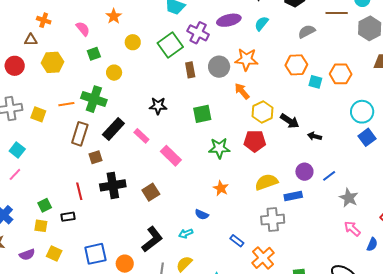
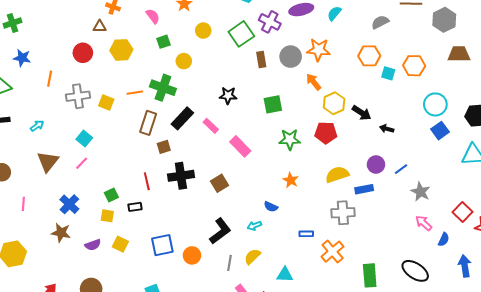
blue rectangle: (237, 241) -> (306, 234), turned -40

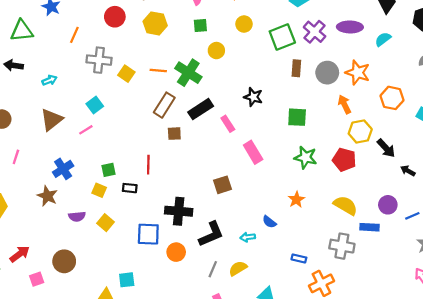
orange hexagon: (369, 56) -> (392, 98), moved
yellow semicircle: (337, 175) -> (345, 205), turned 35
black cross: (181, 176) -> (179, 211), moved

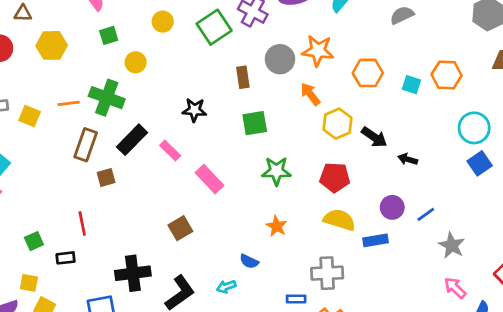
brown rectangle: (296, 68) -> (243, 77), moved
red pentagon: (344, 160) -> (335, 177), moved
yellow square: (99, 190) -> (29, 283), moved
gray cross: (342, 246) -> (327, 273), moved

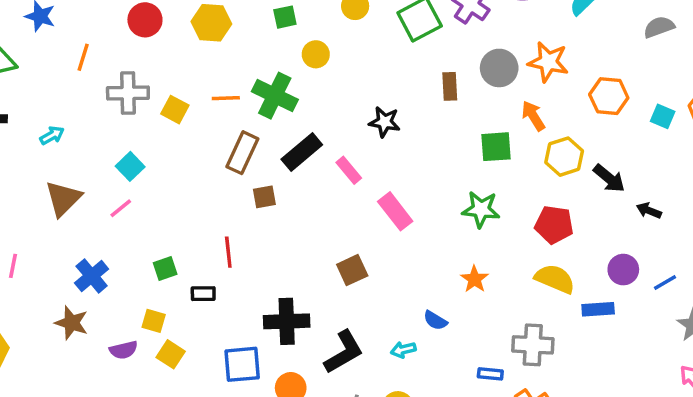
green square: (255, 123) -> (496, 147), moved

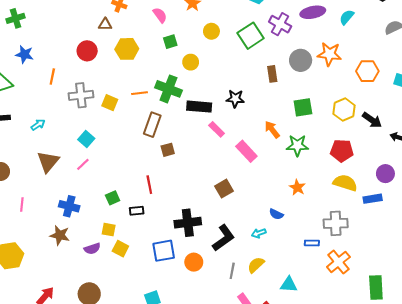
orange arrow: (533, 116) -> (272, 130), moved
black rectangle: (302, 152) -> (199, 107), moved, turned 50
blue cross: (92, 276) -> (69, 206), turned -30

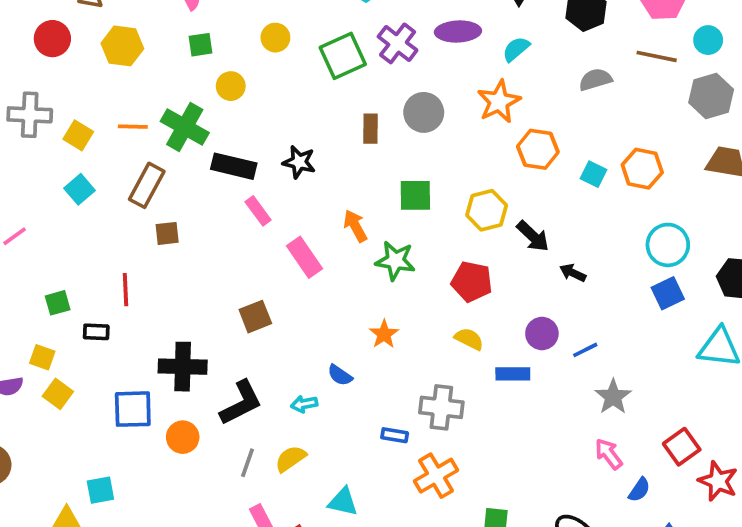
orange star: (329, 54) -> (499, 102), moved, turned 30
cyan square: (86, 139) -> (80, 189), moved
yellow semicircle: (345, 183) -> (469, 339), size x0.7

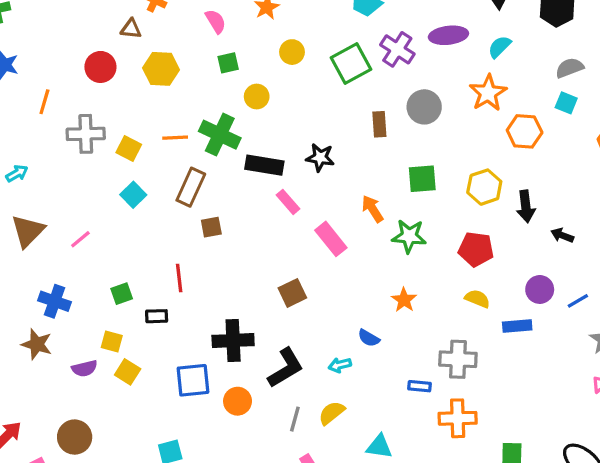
cyan square: (594, 174) -> (566, 103), moved
black arrow: (533, 236) -> (526, 206), turned 44
orange cross: (436, 476) -> (458, 418), turned 33

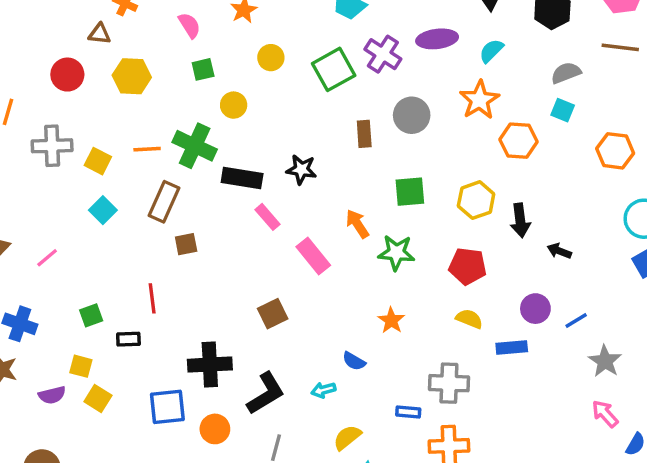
yellow semicircle: (332, 413) -> (347, 437), moved

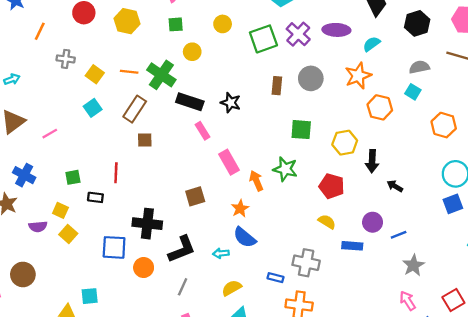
gray cross: (52, 146) -> (66, 59), size x0.7
orange arrow: (357, 224) -> (256, 181), moved
orange star: (391, 320) -> (240, 208), moved
blue semicircle: (354, 361) -> (245, 237), size x1.5

